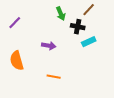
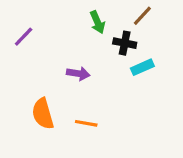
orange semicircle: (17, 61) -> (43, 114), moved

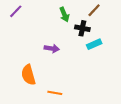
purple line: (24, 37) -> (16, 11), moved
orange line: (86, 123) -> (55, 93), moved

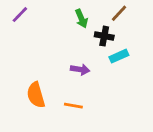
purple arrow: (52, 48) -> (80, 69), moved
orange line: (55, 93) -> (73, 106), moved

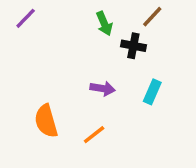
cyan rectangle: (119, 56) -> (152, 92), moved, turned -42
orange line: (73, 106) -> (94, 135), turned -48

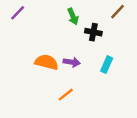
brown line: (152, 17) -> (117, 12), moved
orange semicircle: (46, 121) -> (46, 62), moved, turned 120

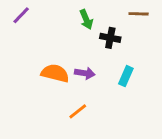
brown line: (117, 12) -> (139, 14), turned 49

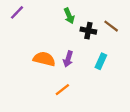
brown line: (139, 14) -> (111, 26), moved, turned 35
purple arrow: (85, 73) -> (68, 59), turned 98

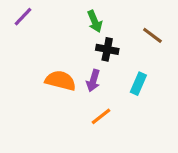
black cross: (88, 31) -> (107, 49), moved
orange line: (62, 90) -> (101, 116), moved

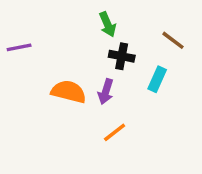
purple line: (23, 17) -> (19, 47), moved, turned 35
cyan rectangle: (138, 84) -> (157, 79), moved

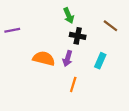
cyan rectangle: (157, 79) -> (100, 61), moved
orange line: (115, 132) -> (73, 84), turned -35

